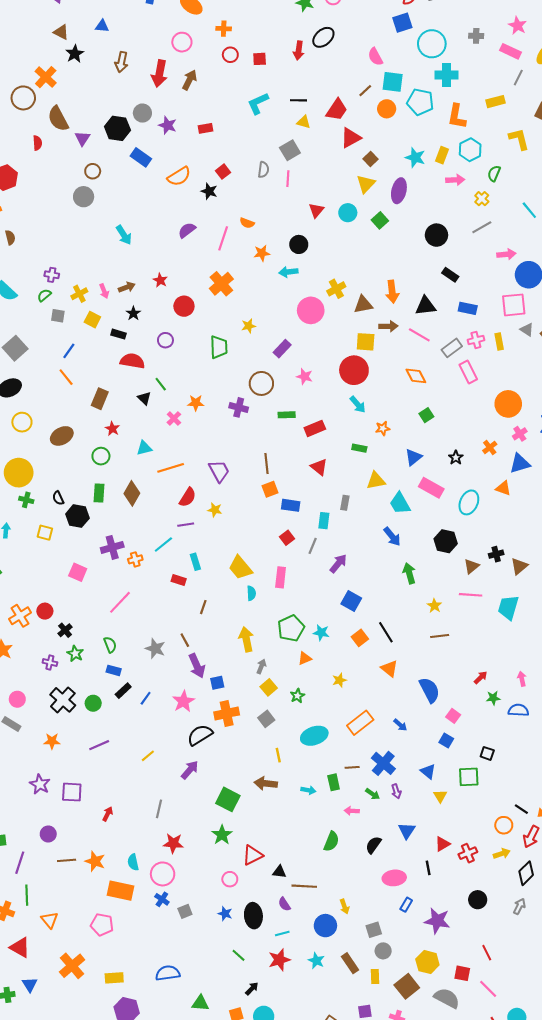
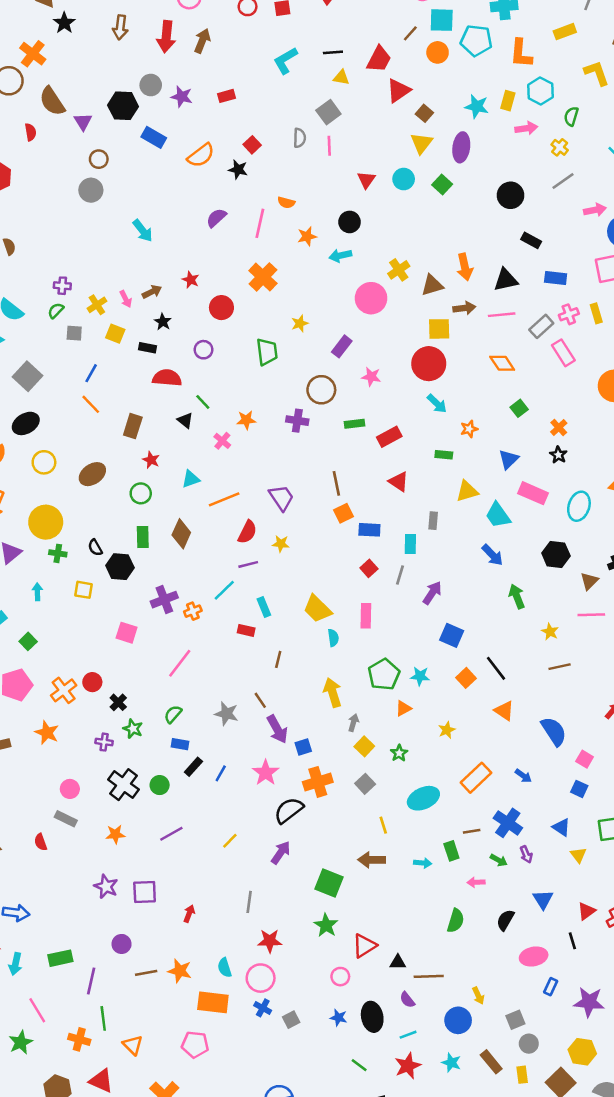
pink line: (419, 335) -> (502, 315), turned -30
orange cross: (490, 447) -> (559, 428), moved
green semicircle: (110, 645) -> (173, 714), turned -112

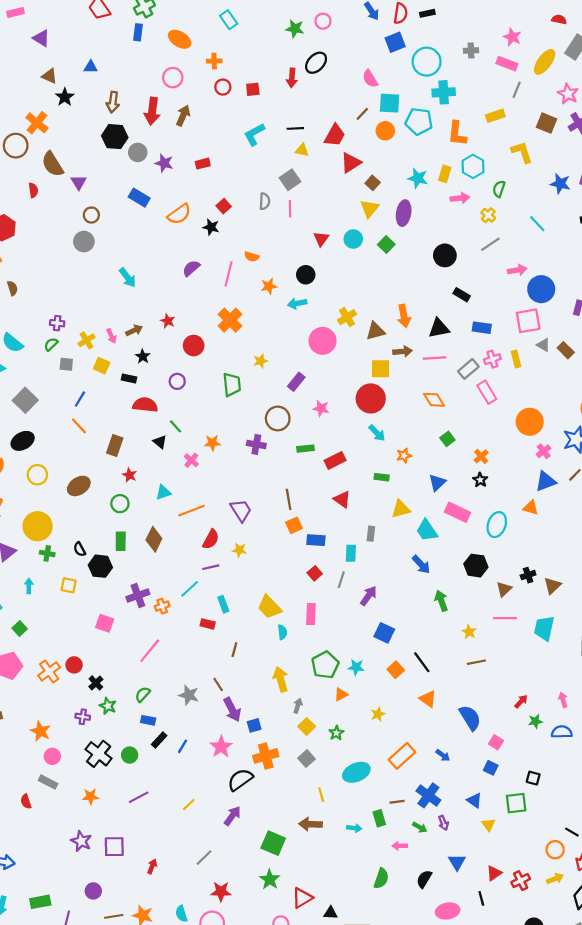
black hexagon: (123, 106) -> (115, 137), moved
orange star: (47, 733) -> (40, 731), moved
gray line: (249, 902) -> (204, 858), turned 36

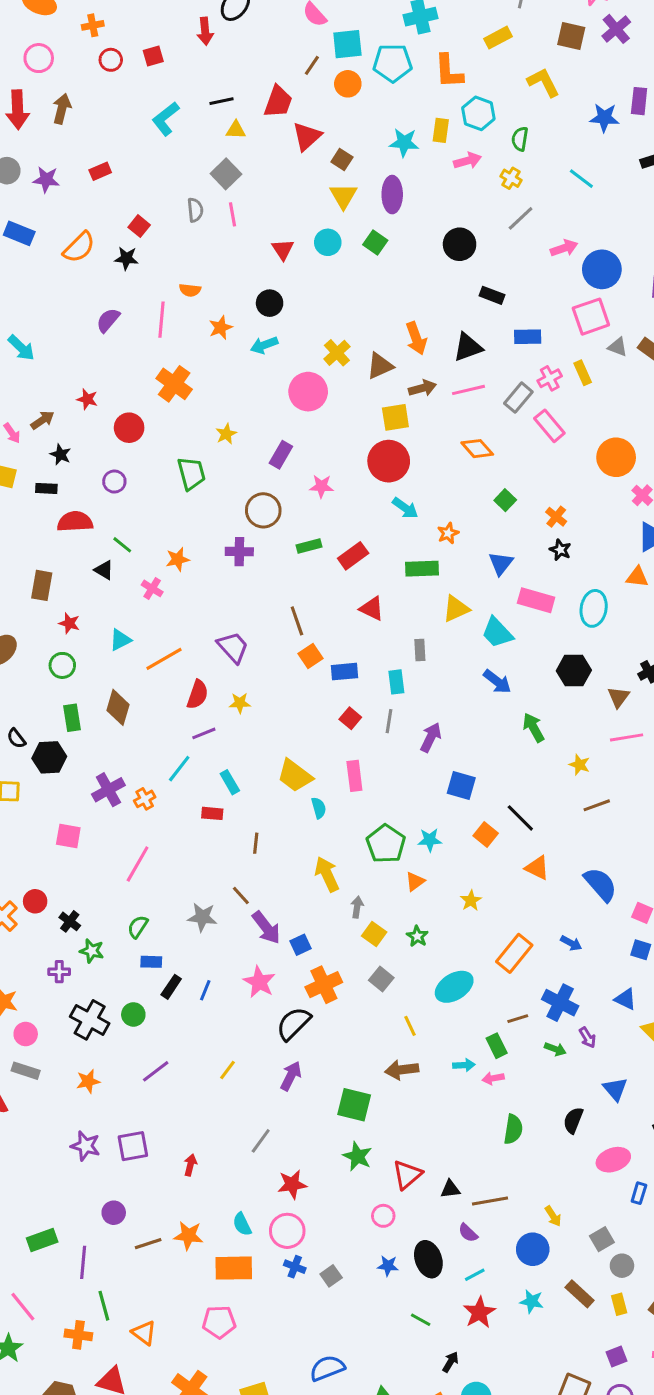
green rectangle: (382, 477) -> (422, 569), size x1.5
pink arrow: (400, 846) -> (493, 1078), moved

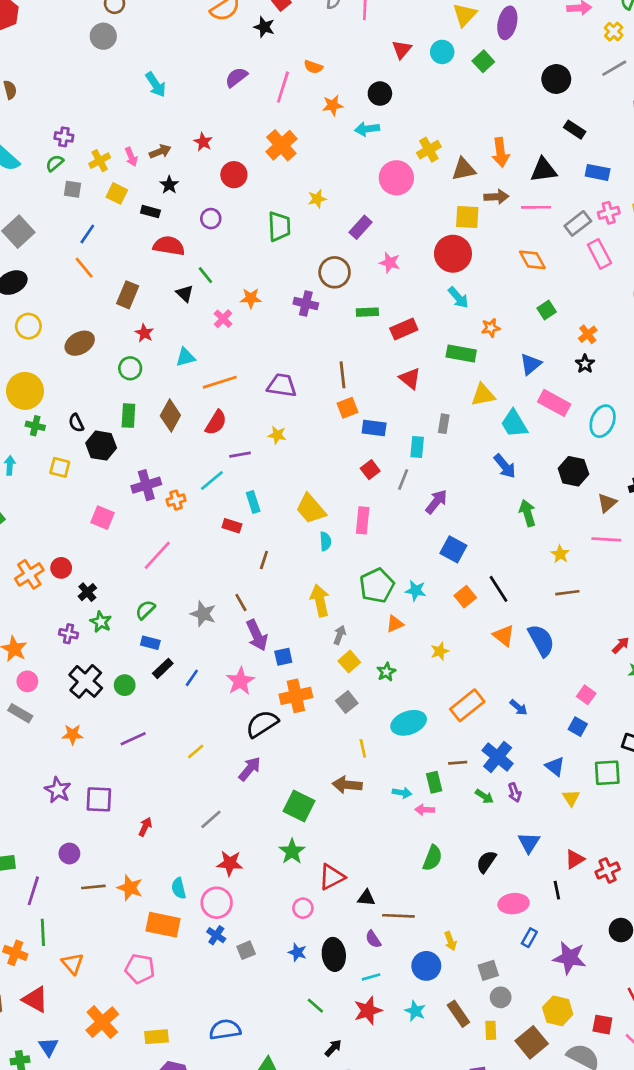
purple trapezoid: (233, 647) -> (282, 385), turned -52
red semicircle: (197, 694) -> (216, 423), moved
blue semicircle: (600, 884) -> (541, 640), moved

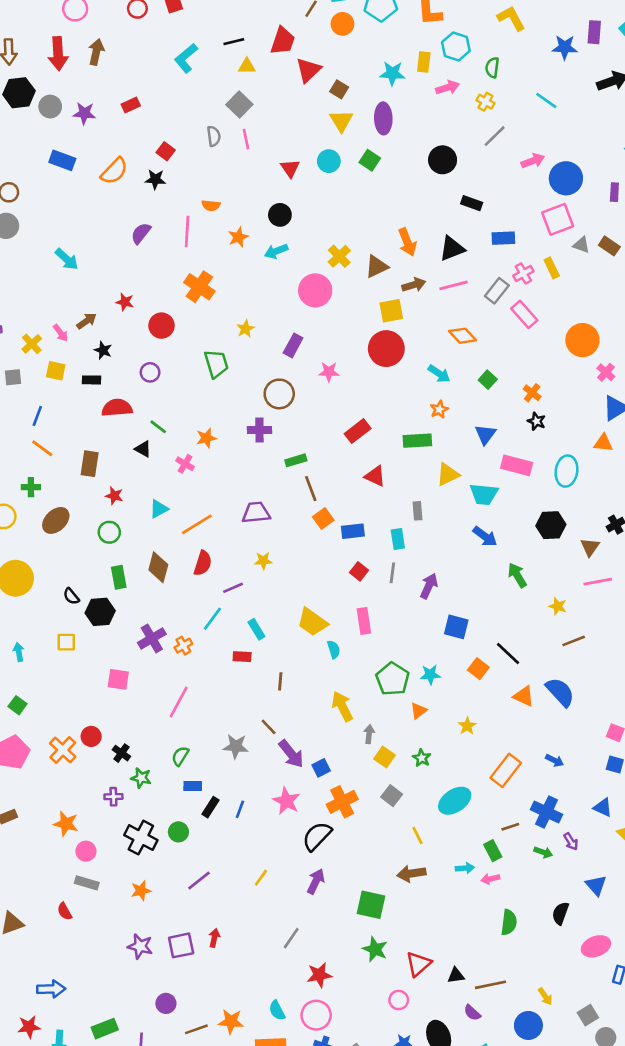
cyan arrow: (458, 298) -> (439, 374), moved
green rectangle: (367, 312) -> (296, 460), moved
cyan trapezoid: (514, 424) -> (484, 494), turned -40
green cross: (35, 426) -> (31, 487), moved
red arrow: (145, 827) -> (214, 938), moved

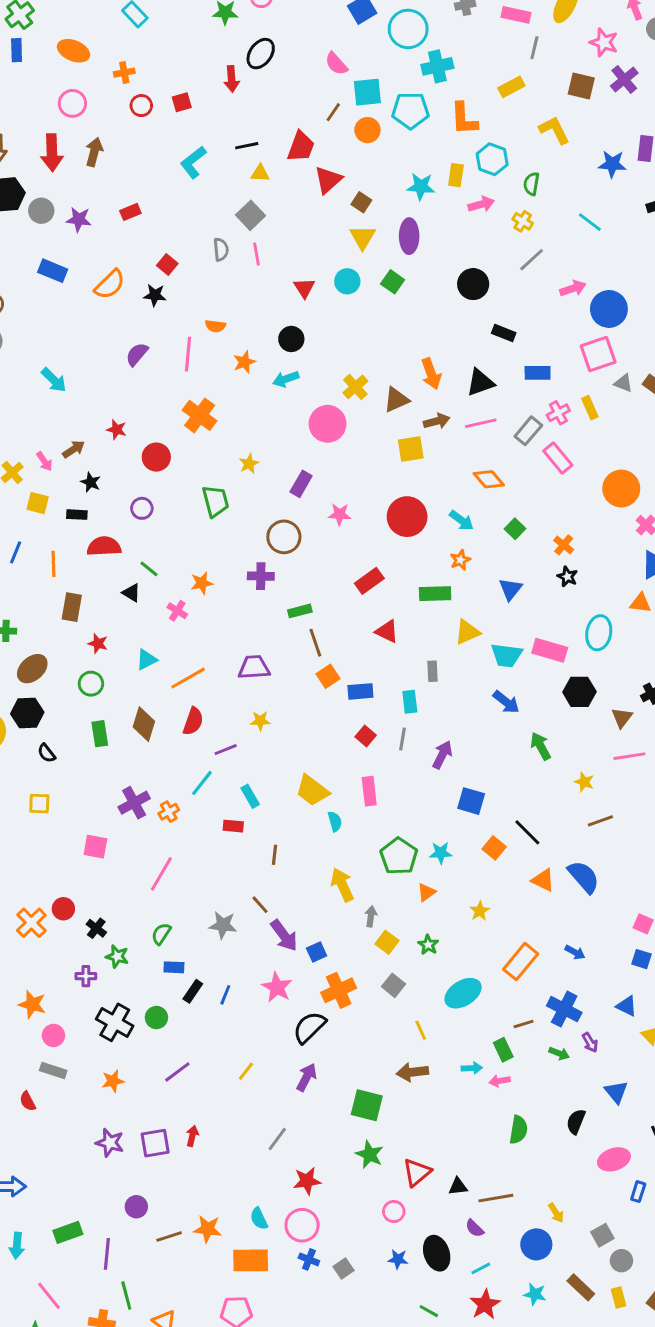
red circle: (386, 349) -> (407, 517), moved
orange line: (42, 448) -> (54, 564), moved, turned 50
pink rectangle: (517, 465) -> (550, 650), moved
black hexagon: (100, 612) -> (27, 713), moved

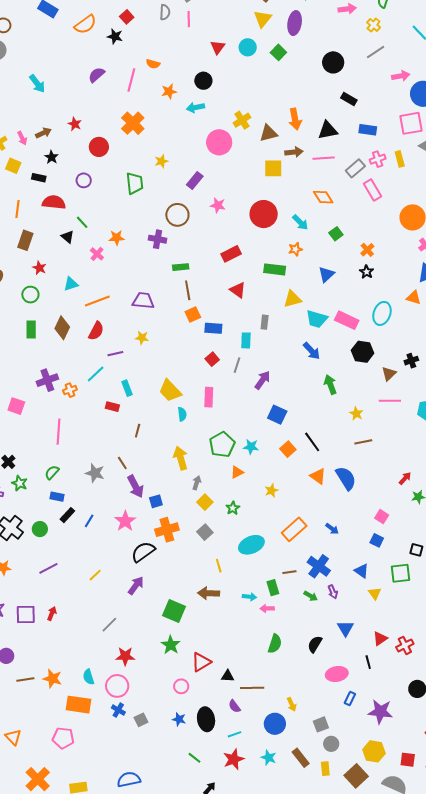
pink line: (161, 874) -> (58, 432), turned -35

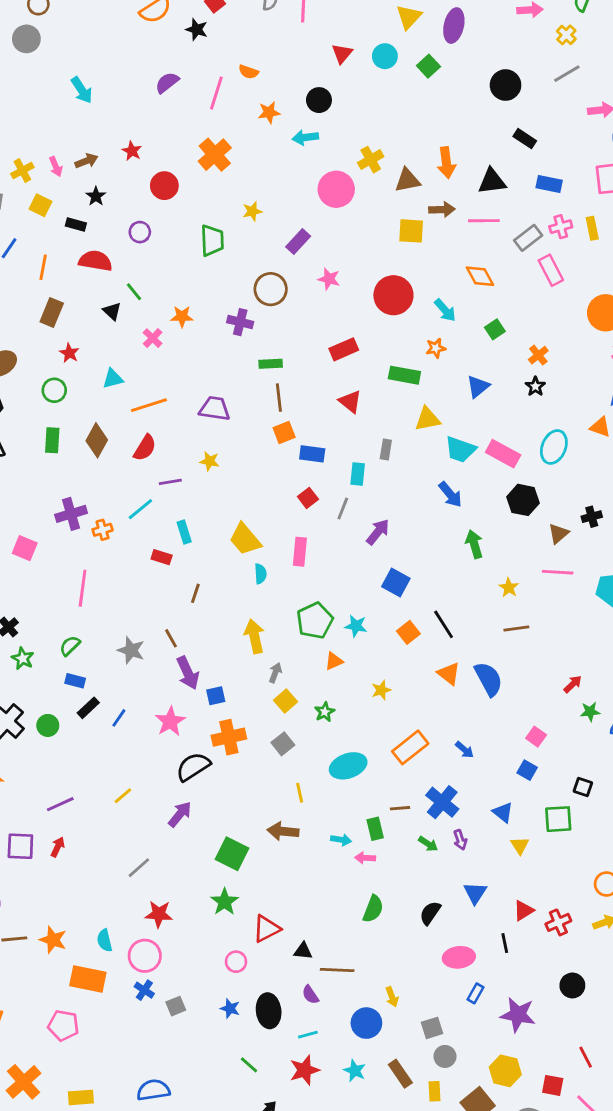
purple line: (48, 568) -> (60, 804), moved

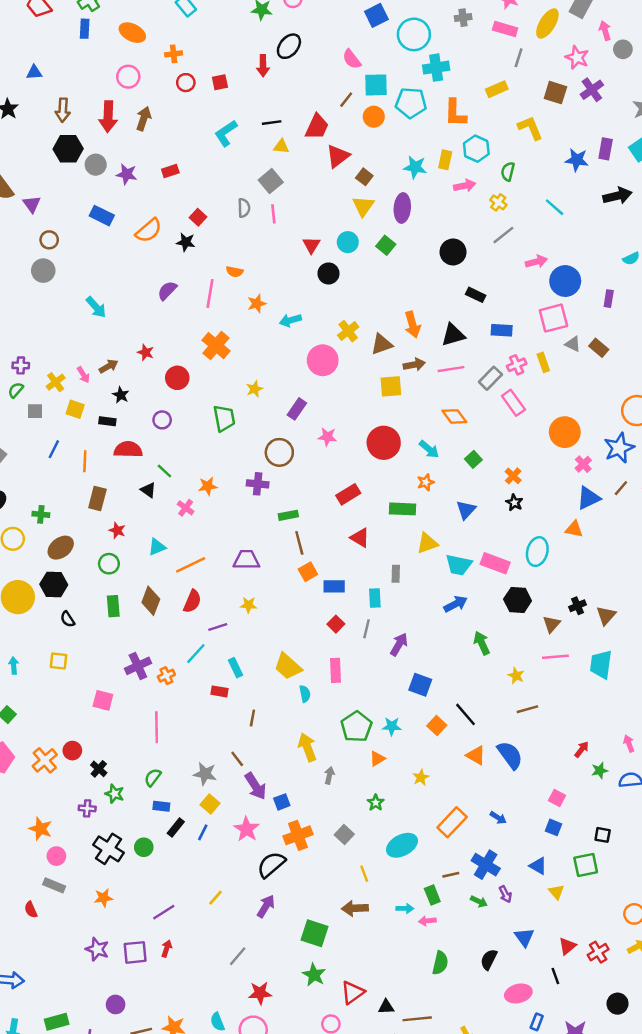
black circle: (319, 100) -> (328, 273), moved
blue arrow: (450, 494) -> (456, 604), turned -70
yellow square: (286, 701) -> (210, 804), moved

